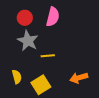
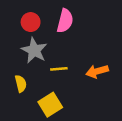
yellow semicircle: (17, 77) -> (21, 84), moved
orange arrow: (79, 78) -> (97, 71), moved

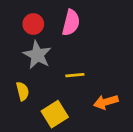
yellow line: (59, 69) -> (75, 75), moved
orange arrow: (97, 71) -> (106, 102), moved

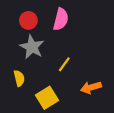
yellow line: (75, 75) -> (64, 64), turned -49

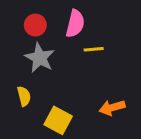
yellow line: (64, 64) -> (94, 49), moved, turned 49
yellow square: (47, 98) -> (58, 120), turned -30

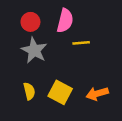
yellow semicircle: (24, 96) -> (29, 91), moved
yellow square: (58, 120) -> (60, 92), moved

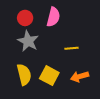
yellow line: (81, 43) -> (71, 48), moved
yellow semicircle: (29, 91) -> (24, 75), size x1.5

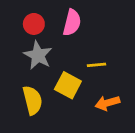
yellow square: (49, 76) -> (68, 85), moved

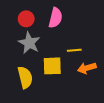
yellow square: (68, 85) -> (52, 66), turned -30
orange arrow: (107, 103) -> (87, 68), moved

